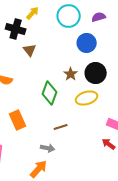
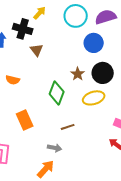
purple semicircle: (99, 17) -> (106, 17), size x1.5

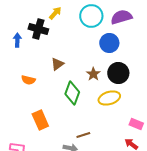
brown triangle: (37, 50) -> (57, 64), moved, turned 32
brown line: (68, 127) -> (83, 135), moved

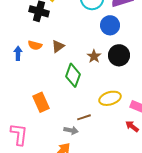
blue arrow: (17, 40) -> (18, 53), moved
orange semicircle: (28, 80) -> (35, 45), moved
yellow ellipse: (109, 98) -> (110, 98), moved

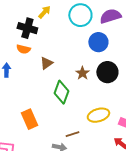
orange semicircle: (35, 45) -> (23, 49), moved

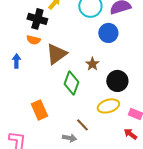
brown triangle: (46, 63) -> (56, 54), size x1.6
black circle: (107, 72) -> (117, 81), moved
brown line: (72, 134) -> (82, 125), turned 64

